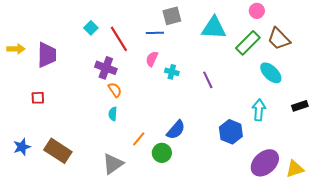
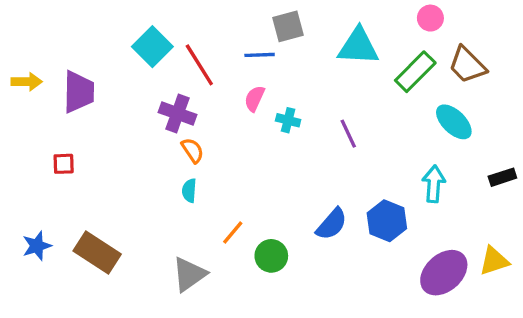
cyan square: (91, 28) -> (152, 47), size x1.6
blue semicircle: (176, 130) -> (332, 224), moved
yellow triangle: (295, 169) -> (494, 261), moved

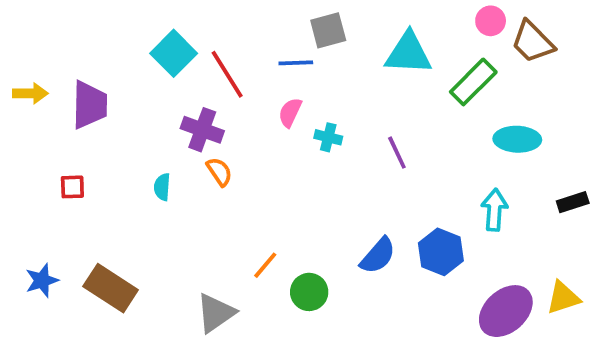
brown trapezoid: (467, 65) -> (533, 42), moved
cyan ellipse: (454, 122) -> (517, 139), turned -42
cyan semicircle: (189, 191) -> (162, 187), moved

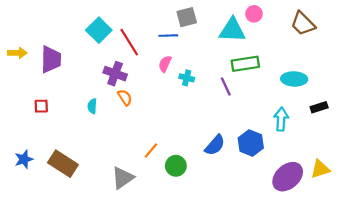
pink circle: (491, 21) -> (254, 14), moved
green rectangle: (473, 82) -> (245, 64), moved, turned 36
black rectangle: (573, 202) -> (319, 107), moved

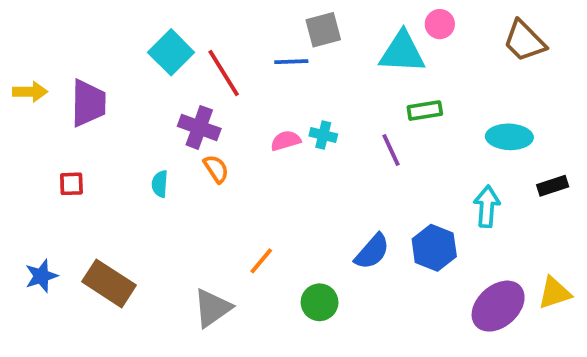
pink semicircle: (165, 64) -> (286, 141), moved, turned 49
green rectangle: (245, 64) -> (425, 111), size x0.7
green circle: (176, 166) -> (320, 302), moved

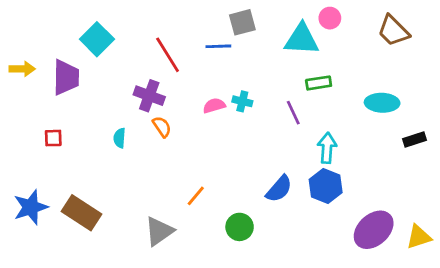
cyan square: (171, 52) -> (97, 39), moved
cyan arrow: (487, 206) -> (327, 148), moved
blue star: (41, 276) -> (31, 207), size x1.4
yellow triangle: (554, 293) -> (419, 237), moved

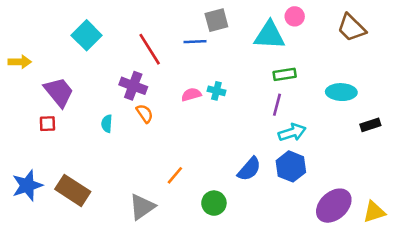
purple trapezoid: (66, 77) -> (59, 92), moved, turned -40
purple line: (293, 113) -> (277, 105), moved, turned 40
cyan arrow: (327, 148) -> (292, 132), turned 68

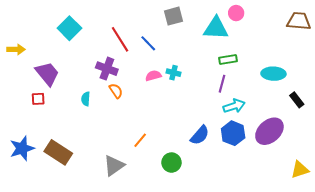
brown trapezoid: (351, 28) -> (299, 21), moved, turned 140
blue line: (195, 42) -> (148, 43), moved, turned 48
black rectangle: (370, 125) -> (297, 100), turned 70
purple ellipse: (334, 206) -> (269, 131), moved

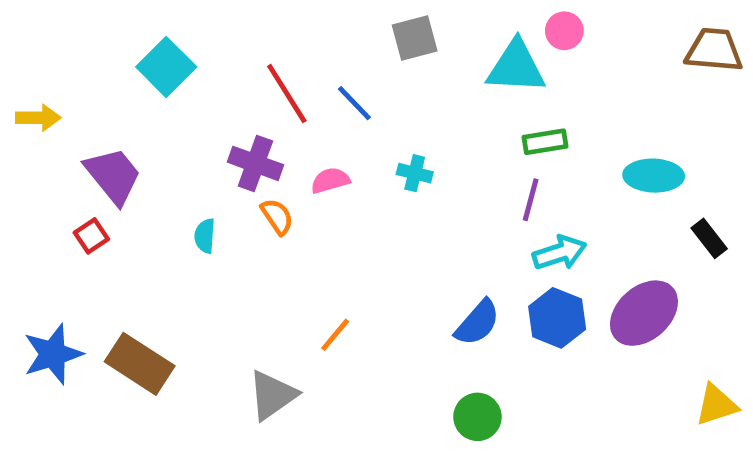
pink semicircle: (153, 76) -> (330, 180), moved
red square: (38, 99) -> (91, 236), turned -32
green circle: (171, 163) -> (477, 417), moved

